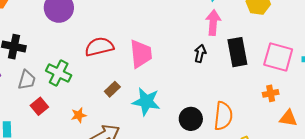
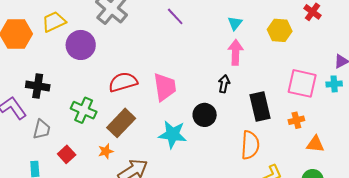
black rectangle: (237, 52) -> (260, 107), moved
gray trapezoid: (27, 80) -> (42, 129), moved
brown rectangle: (112, 89) -> (121, 123), moved, size x1.8
red square: (39, 106) -> (67, 154), moved
black circle: (191, 119) -> (205, 115), moved

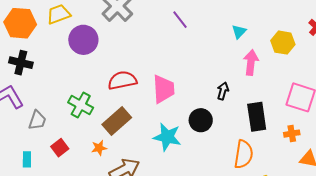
pink arrow: (236, 52) -> (251, 62), moved
black cross: (38, 86) -> (21, 63), moved

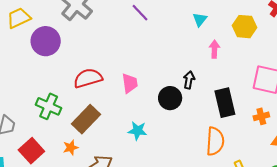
pink arrow: (251, 62) -> (214, 49), size x0.7
pink trapezoid: (164, 89) -> (130, 83), size x0.7
black circle: (201, 120) -> (170, 98), moved
cyan star: (167, 137) -> (137, 131), size x0.7
red square: (60, 148) -> (31, 151), size x1.4

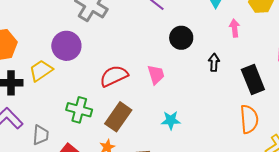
yellow trapezoid: (19, 18) -> (41, 71), moved
black circle: (170, 98) -> (181, 38), moved

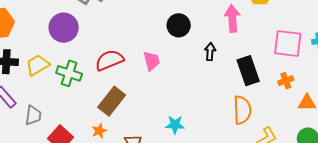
pink arrow: (235, 28) -> (232, 18), size x1.5
yellow trapezoid: (41, 71) -> (38, 65), moved
green cross: (79, 110) -> (69, 73), moved
cyan star: (171, 120) -> (175, 125), moved

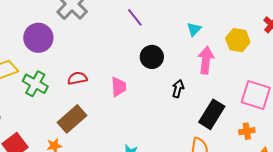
red semicircle: (109, 60) -> (77, 78), size x0.7
black rectangle: (248, 71) -> (212, 114), turned 40

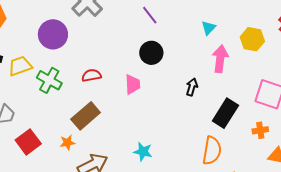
black circle: (152, 57) -> (151, 53), moved

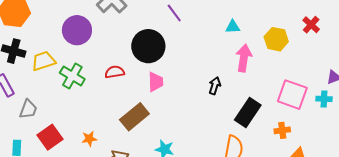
cyan triangle: (209, 28) -> (233, 27), turned 42
black circle: (151, 53) -> (148, 46), moved, size x1.4
brown rectangle: (86, 116) -> (134, 117), moved

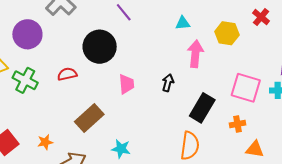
pink trapezoid: (156, 82) -> (126, 84), moved

